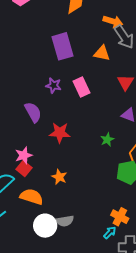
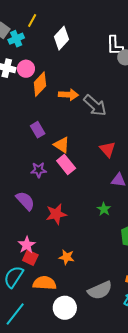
orange arrow: (113, 21) -> (68, 95), moved
purple rectangle: (62, 46) -> (38, 130), size x0.6
orange triangle: (102, 53) -> (62, 145), moved, turned 36
gray semicircle: (65, 221) -> (100, 290), moved, size x1.4

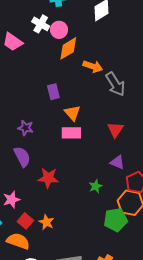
pink rectangle: (66, 164) -> (71, 133), turned -66
purple star: (39, 170) -> (26, 128), moved
red square: (30, 258) -> (25, 221), moved

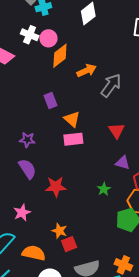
orange arrow: (93, 66) -> (86, 71), turned -36
gray arrow: (115, 84) -> (111, 85), turned -105
red square: (25, 221) -> (69, 244), moved, turned 35

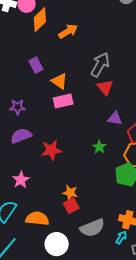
gray arrow: (111, 85) -> (100, 65), moved
purple semicircle: (27, 169) -> (21, 136), turned -70
orange star: (59, 231) -> (70, 193), moved

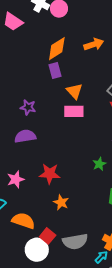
orange diamond: (40, 20) -> (57, 49), moved
red star: (51, 150) -> (50, 174), moved
red square: (71, 206) -> (48, 236), moved, turned -35

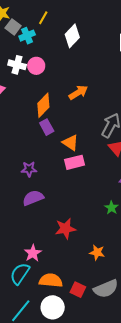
pink star: (16, 179) -> (33, 253), moved
orange star: (61, 202) -> (97, 252), moved
white circle: (37, 250) -> (53, 307), moved

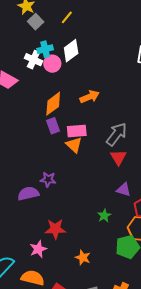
cyan cross: (27, 36) -> (45, 49), moved
white diamond: (72, 36) -> (71, 51), moved
pink rectangle: (75, 162) -> (77, 131), moved
purple star: (29, 169) -> (48, 180), moved
pink star: (33, 253) -> (38, 249), moved

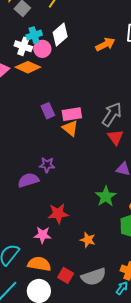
orange arrow: (90, 97) -> (105, 44), moved
orange diamond: (53, 104) -> (28, 67), moved, turned 65
green star: (104, 216) -> (106, 196), size x1.5
pink star: (38, 249) -> (43, 235), turned 30

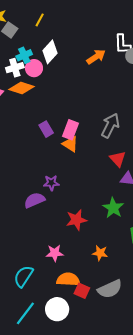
white cross: (23, 46) -> (15, 68), turned -30
pink rectangle: (72, 114) -> (70, 130), turned -54
red triangle: (115, 137) -> (118, 159), moved
red star: (58, 214) -> (76, 220), moved
orange semicircle: (39, 264) -> (68, 279), moved

